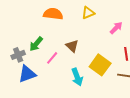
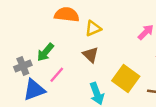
yellow triangle: (88, 13) -> (93, 28), moved
pink line: (52, 58) -> (57, 75), moved

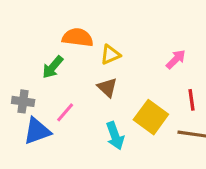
green arrow: (45, 52) -> (53, 67), moved
gray cross: (23, 66) -> (23, 101), turned 30

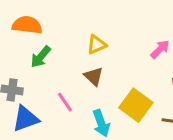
orange semicircle: (78, 37) -> (27, 25), moved
pink line: (65, 112) -> (65, 102), moved, turned -75

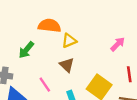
orange semicircle: (27, 25) -> (49, 26), moved

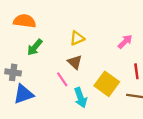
orange semicircle: (49, 26) -> (25, 21), moved
pink line: (45, 85) -> (62, 79), moved

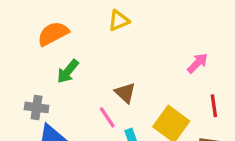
orange semicircle: (25, 21) -> (53, 34), turned -35
yellow triangle: (77, 38) -> (119, 20), moved

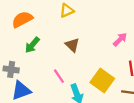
brown triangle: (125, 93) -> (72, 45), moved

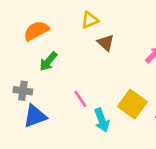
brown triangle: (72, 45) -> (106, 43), moved

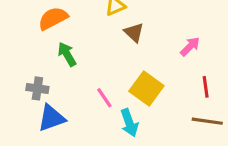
green arrow: (48, 61) -> (67, 54), turned 110
yellow square: (132, 104) -> (146, 88), moved

